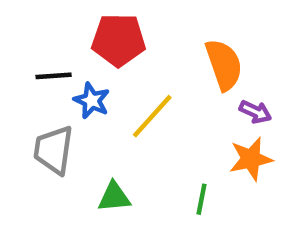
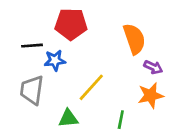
blue star: (92, 101) -> (55, 60), turned -30
yellow line: (152, 116) -> (91, 87), moved

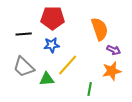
blue star: (55, 60) -> (52, 45), moved
gray trapezoid: (32, 90) -> (24, 67), turned -55
green triangle: (68, 118) -> (47, 79), moved

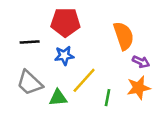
green line: (90, 89) -> (108, 98), moved

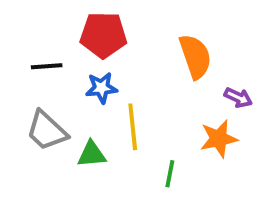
purple arrow: (141, 62) -> (238, 98), moved
yellow line: (84, 80) -> (133, 127), turned -48
green line: (108, 98) -> (170, 174), moved

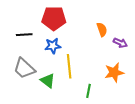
orange semicircle: (195, 56) -> (102, 30), size x0.6
purple arrow: (238, 98) -> (120, 43), moved
green triangle: (92, 154) -> (48, 81), turned 42

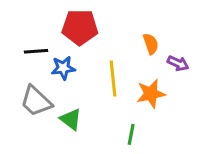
blue star: (53, 46) -> (63, 68), moved
yellow line: (69, 66) -> (113, 79), moved
orange star: (114, 72) -> (151, 94), moved

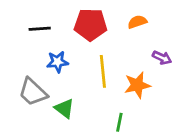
red pentagon: (80, 27) -> (91, 25), moved
orange semicircle: (151, 44) -> (137, 22), moved, turned -90
black line: (36, 51) -> (40, 29), moved

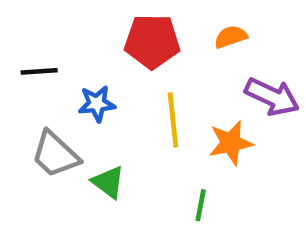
black line: (40, 29) -> (39, 71), moved
purple arrow: (162, 58) -> (272, 97), size x1.6

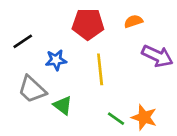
black line: (39, 71) -> (23, 41), turned -30
orange star: (231, 143) -> (144, 117), moved, turned 30
green line: (201, 205) -> (116, 119), turned -66

